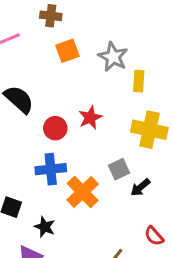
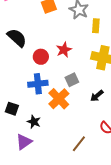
gray square: (119, 169) -> (72, 80), moved

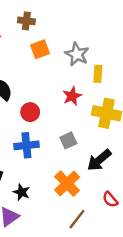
red star: (64, 50) -> (72, 96), moved
black arrow: (97, 96) -> (99, 160), size x1.5
orange cross: (59, 99) -> (67, 184), moved

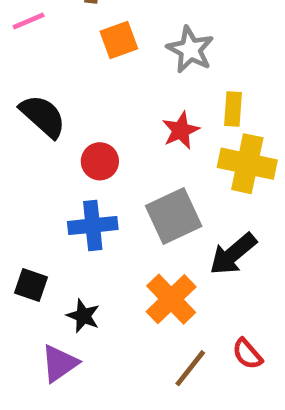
yellow rectangle: (98, 74) -> (233, 109), moved
gray square: (68, 140) -> (174, 216), size x1.6
red semicircle: (110, 200) -> (247, 354), moved

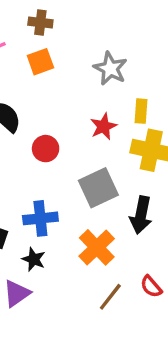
orange square: (119, 40) -> (40, 62), moved
blue cross: (93, 225) -> (40, 218), moved
black arrow: (233, 254) -> (141, 215), turned -39

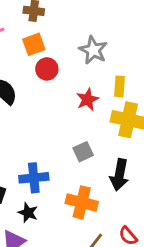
red circle: (46, 149) -> (47, 69), moved
gray square: (98, 188) -> (83, 152), size x0.6
orange cross: (97, 247) -> (82, 202), turned -32

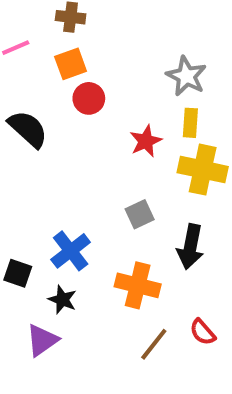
gray star: (93, 50) -> (186, 76), moved
blue cross: (34, 178) -> (71, 251), turned -32

